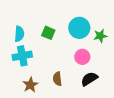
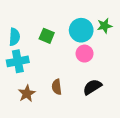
green star: (100, 36) -> (105, 26), moved
pink circle: (82, 57) -> (85, 54), moved

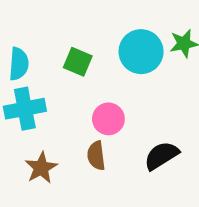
pink circle: (85, 54) -> (108, 119), moved

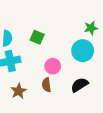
cyan circle: (141, 52) -> (83, 51), moved

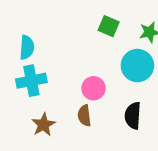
green square: (37, 37) -> (109, 26), moved
black semicircle: (80, 85) -> (133, 116), turned -54

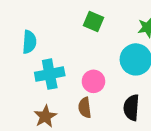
green square: (109, 26) -> (93, 22), moved
cyan cross: (31, 81) -> (50, 74), moved

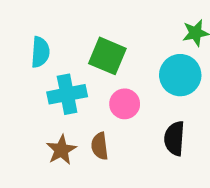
green square: (93, 22) -> (107, 56), moved, size x1.4
brown semicircle: (85, 108) -> (100, 146), moved

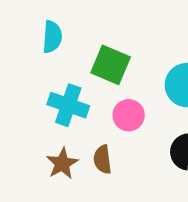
cyan semicircle: (40, 52) -> (52, 37), moved
cyan cross: (67, 94) -> (68, 105), turned 30

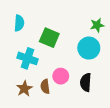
pink circle: (129, 115) -> (61, 76), moved

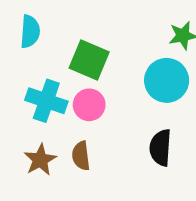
pink circle: (61, 76) -> (89, 105), moved

